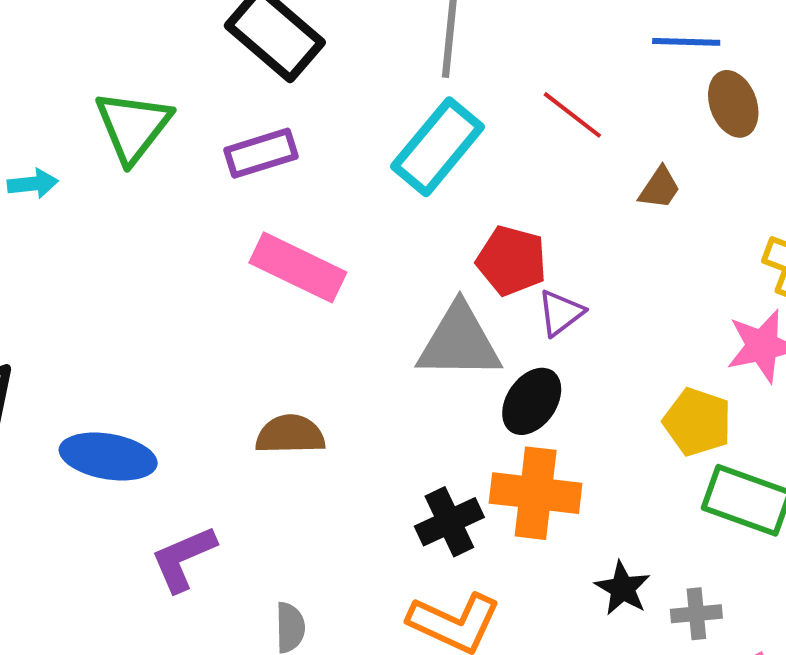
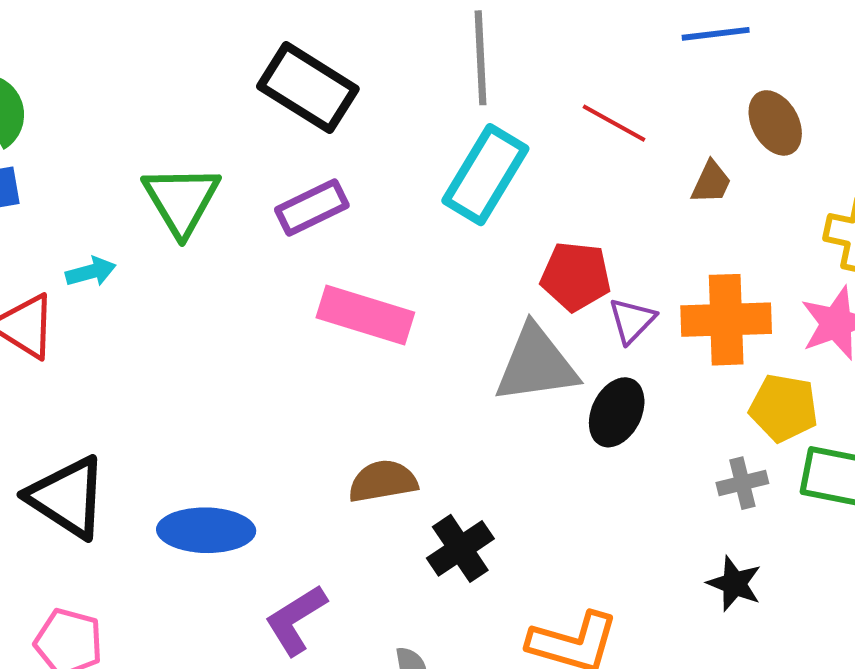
brown ellipse: (733, 104) -> (775, 123), moved
orange cross: (536, 493) -> (726, 320), moved
black cross: (449, 522) -> (460, 548), moved
gray cross: (696, 614) -> (742, 483), moved

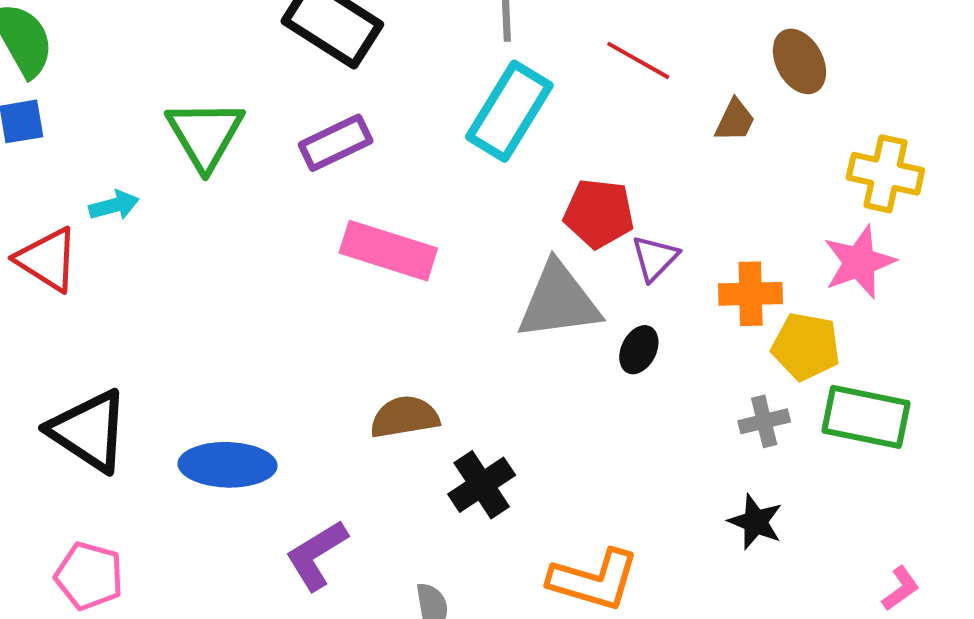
orange cross: (726, 320) -> (751, 294), moved, size x0.7
black ellipse: (617, 412) -> (639, 350), size x0.7

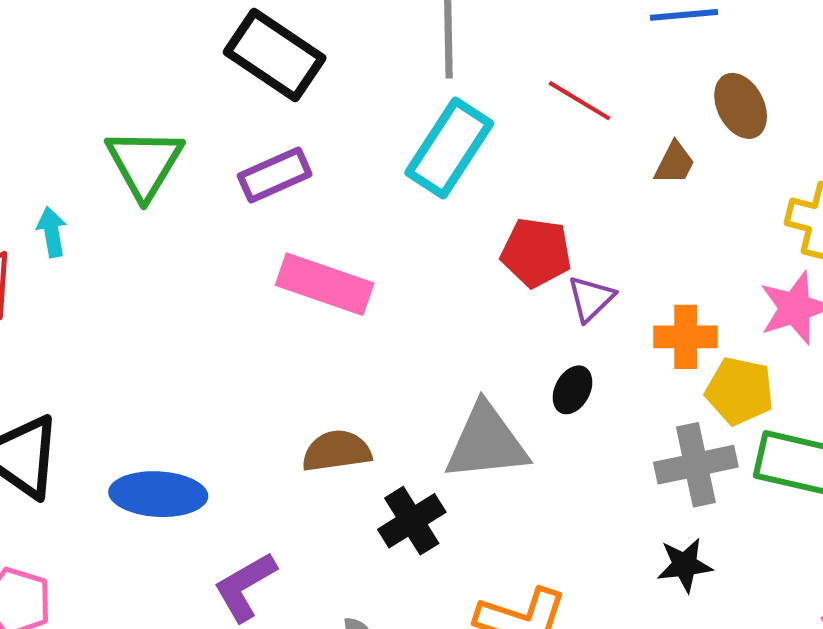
cyan arrow: (114, 205) -> (52, 232), turned -87
gray triangle: (559, 301) -> (486, 442), moved
gray cross: (764, 421) -> (696, 465), size x1.6
black star: (755, 522) -> (685, 565), turned -30

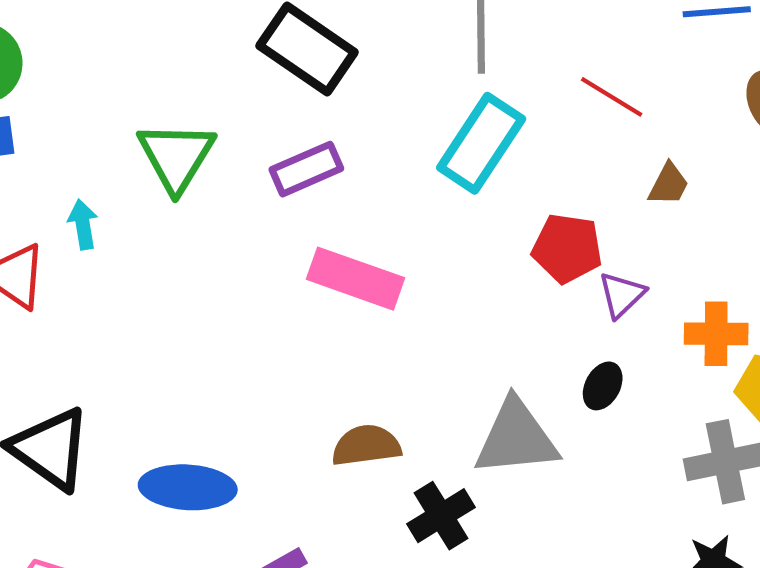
brown trapezoid: (675, 163) -> (669, 184), moved

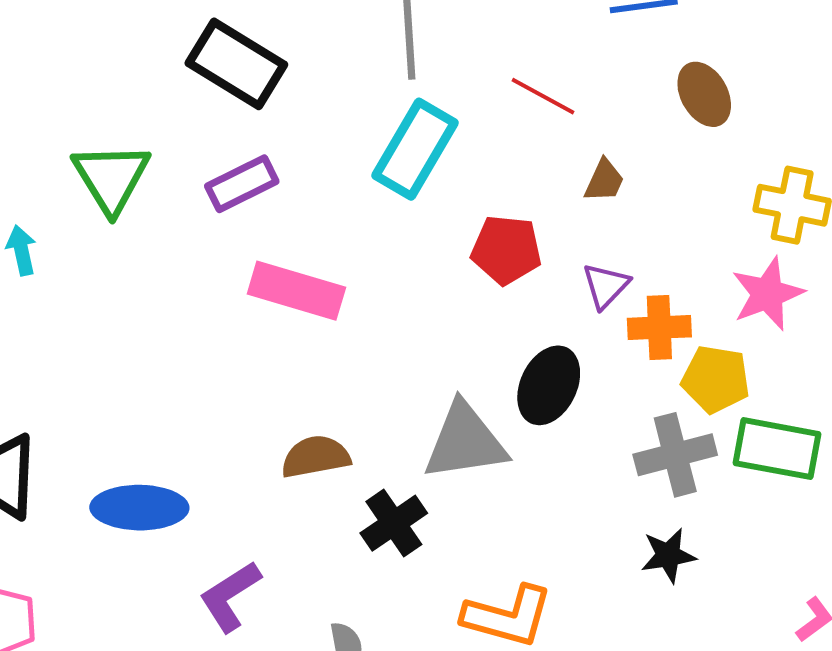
purple triangle: (622, 295) -> (606, 286), moved
black ellipse: (603, 386) -> (549, 385), size x1.6

